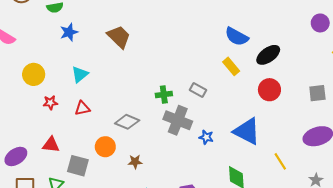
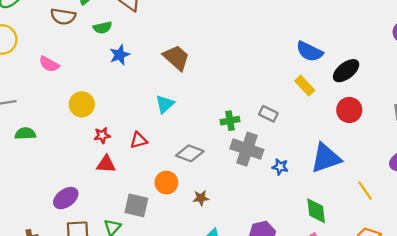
cyan triangle: (80, 74) -> (165, 104), moved
blue triangle: (247, 131) -> (326, 158), turned -44
red triangle: (51, 145) -> (106, 164), moved

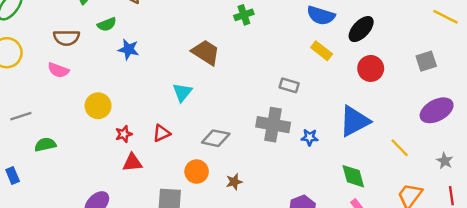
brown semicircle: (63, 16) -> (66, 38), moved
blue star: (120, 55) -> (129, 49), turned -30
brown trapezoid: (176, 58) -> (206, 52), moved
green cross: (230, 121) -> (244, 15), moved

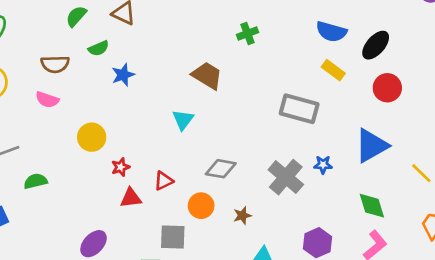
blue star: (129, 49) -> (123, 75), turned -30
gray rectangle: (289, 85) -> (299, 109), size x1.8
gray cross: (273, 125) -> (286, 177), moved, turned 32
red triangle: (161, 133) -> (163, 181), moved

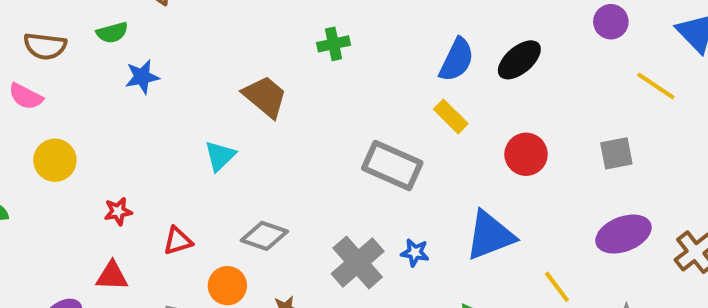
blue semicircle: (331, 32) -> (457, 60), turned -88
black ellipse: (376, 45) -> (519, 60), moved
yellow circle: (92, 137) -> (55, 160), moved
red triangle: (131, 198) -> (112, 276), moved

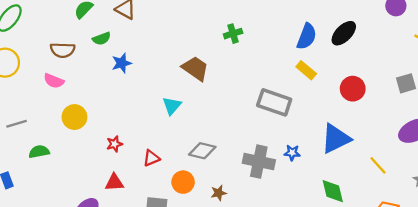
gray cross: (358, 262) -> (259, 162), turned -32

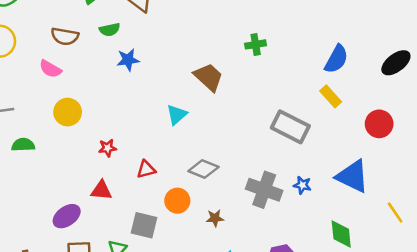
black ellipse: (344, 33) -> (396, 63), moved
blue triangle: (336, 139) -> (353, 176), turned 44

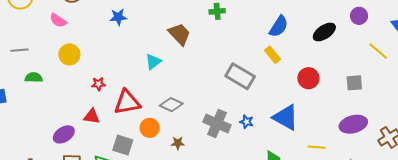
red triangle: (146, 169) -> (127, 102), size x1.8
yellow line: (395, 212) -> (317, 147), turned -54

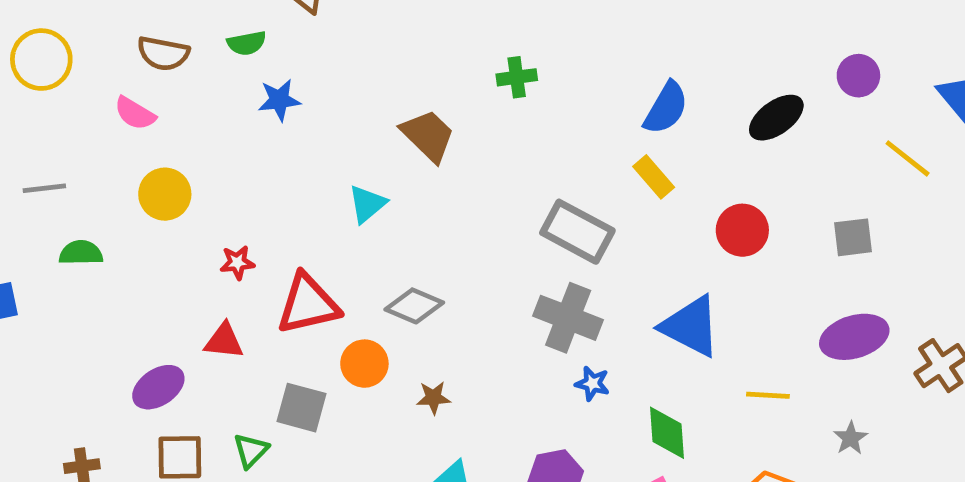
blue star: (247, 122) -> (592, 383), moved
gray cross: (217, 123) -> (568, 318), moved

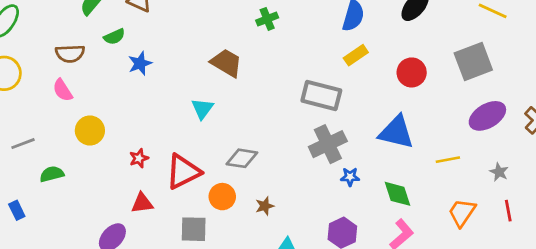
pink semicircle: (135, 113) -> (63, 90), turned 40
yellow rectangle: (654, 177) -> (356, 55), turned -70
gray square: (853, 237) -> (473, 61), size x1.6
gray cross: (568, 318) -> (328, 144), turned -33

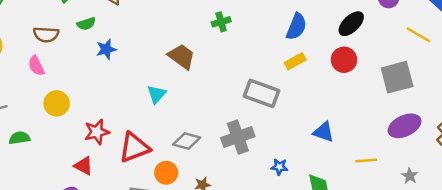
red circle: (412, 72) -> (344, 60), moved
blue triangle: (396, 132) -> (324, 132), size x0.7
gray cross: (328, 144) -> (238, 137), moved
red star: (139, 158) -> (97, 132), size x1.5
red triangle: (142, 203) -> (84, 166), moved, turned 30

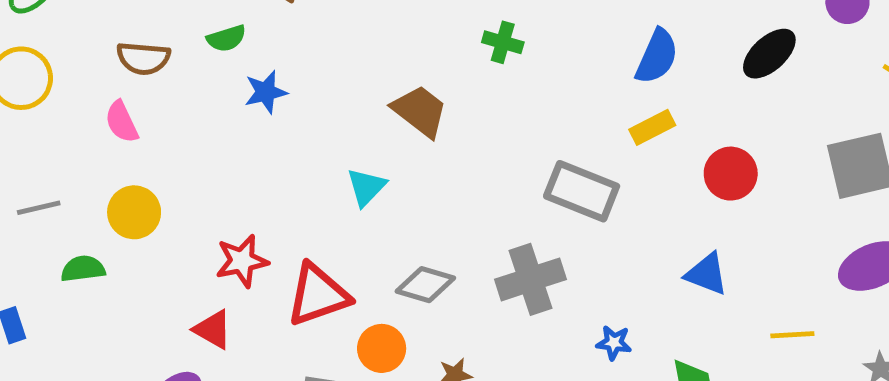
green cross: (221, 22) -> (503, 42), turned 30
red circle: (344, 60) -> (731, 174), moved
yellow circle: (57, 103) -> (134, 212), moved

